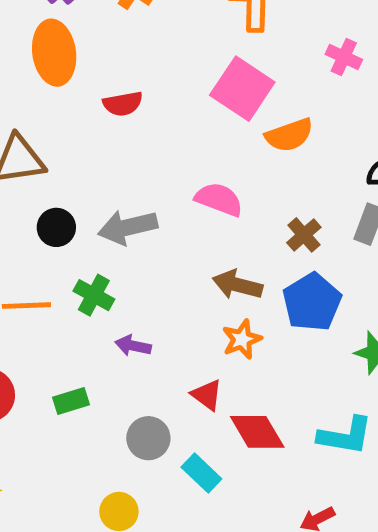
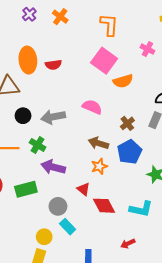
orange ellipse: (54, 53) -> (28, 60), moved
purple arrow: (133, 346) -> (53, 167), size x1.6
green rectangle: (71, 401) -> (26, 189), size x1.5
cyan rectangle: (201, 473) -> (68, 227), moved

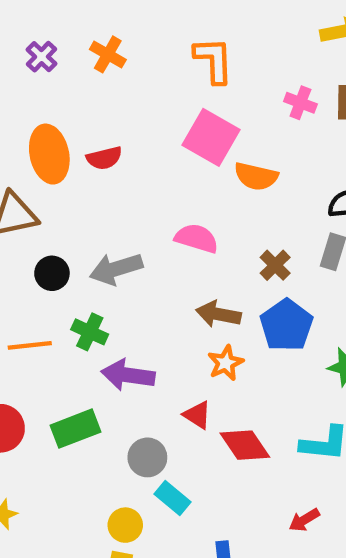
orange semicircle: (123, 81) -> (256, 176), turned 36

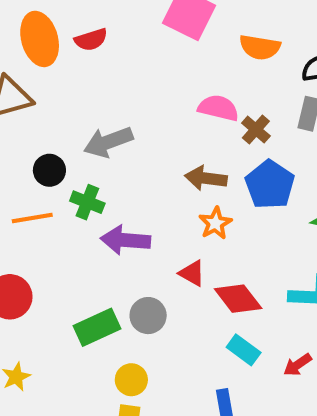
orange semicircle: (256, 176) -> (260, 47), moved
pink semicircle: (197, 238) -> (218, 108), moved
black circle: (52, 273) -> (49, 170), moved
green rectangle: (76, 429) -> (97, 327), moved
cyan rectangle: (173, 498) -> (244, 350), moved

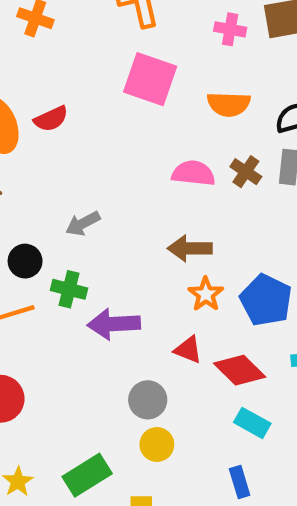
brown cross: (256, 130) -> (246, 172), moved
gray arrow: (108, 142) -> (83, 224), size x0.7
blue pentagon: (270, 185) -> (266, 300), moved
green rectangle: (97, 327) -> (87, 475), moved
yellow circle: (131, 380) -> (157, 444), moved

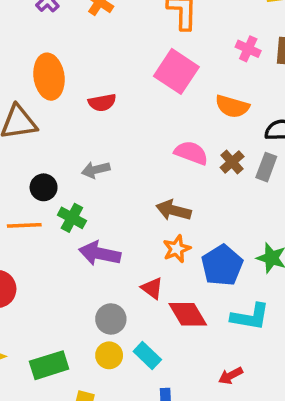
red semicircle: (51, 119) -> (102, 103), moved
cyan rectangle: (252, 423) -> (147, 356), moved

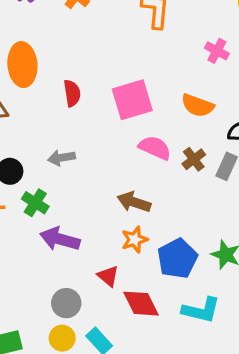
pink square: (176, 71) -> (132, 100), moved, turned 36
red semicircle: (102, 103) -> (72, 93), turned -92

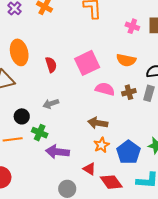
brown cross: (194, 159) -> (129, 92), turned 32

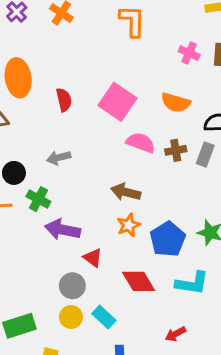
pink square: (87, 63) -> (117, 102), turned -35
red triangle: (89, 169) -> (93, 258), moved

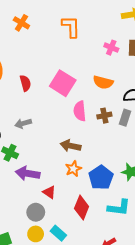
pink semicircle: (141, 143) -> (80, 111), turned -114
red diamond: (138, 281) -> (82, 208), turned 55

